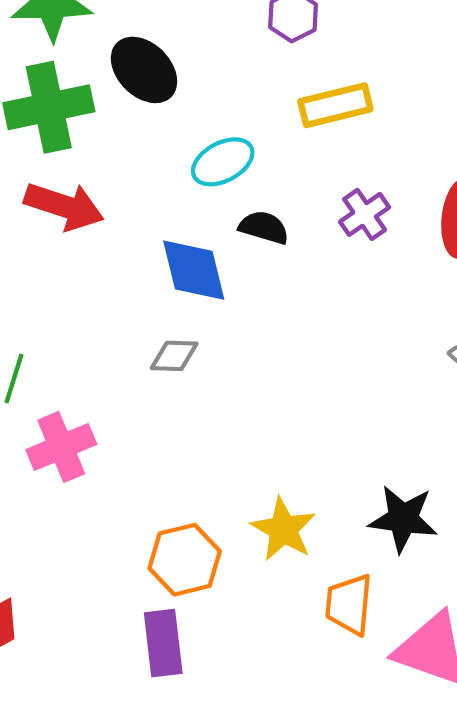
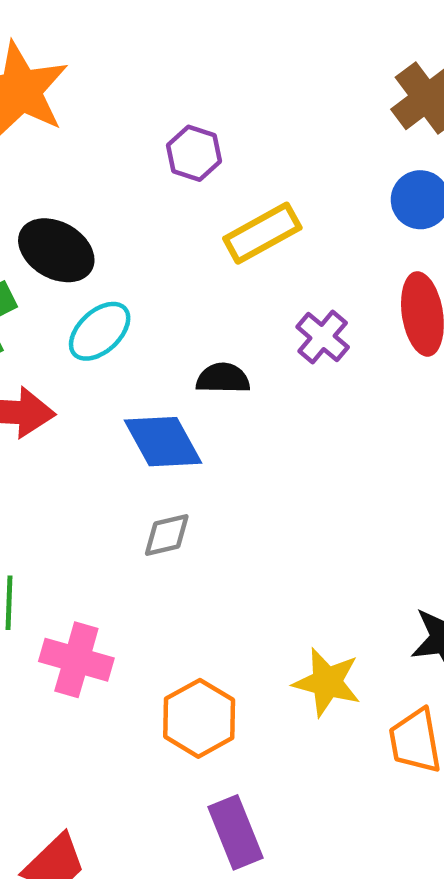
cyan ellipse: (223, 162) -> (100, 331), moved
pink cross: (61, 447) -> (76, 660), turned -36
orange hexagon: (185, 560) -> (199, 718), moved

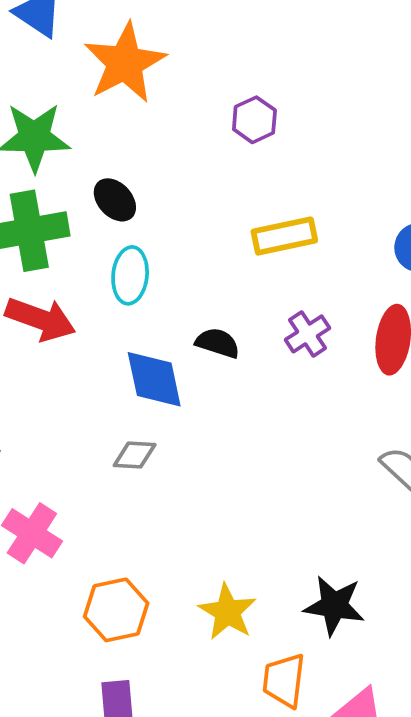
purple hexagon: (194, 153) -> (254, 120), moved
black ellipse: (56, 250) -> (115, 200), size x0.7
cyan ellipse: (100, 331) -> (130, 275), turned -58

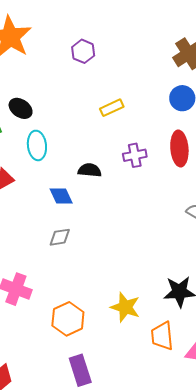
yellow rectangle: (284, 236) -> (112, 108), size x0.7
purple cross: (307, 334) -> (135, 155), turned 35
blue diamond: (154, 379) -> (61, 196), size x0.7

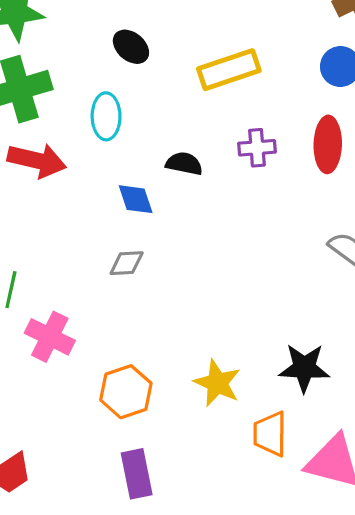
black ellipse: (21, 108) -> (131, 47), moved
yellow rectangle: (112, 108) -> (229, 70), size x1.6

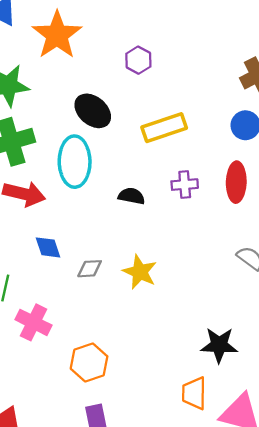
black ellipse: (131, 47) -> (93, 111), size x1.4
cyan ellipse: (106, 116) -> (75, 162), size x1.5
blue diamond: (136, 199) -> (48, 247), moved
yellow star: (217, 383) -> (140, 272), moved

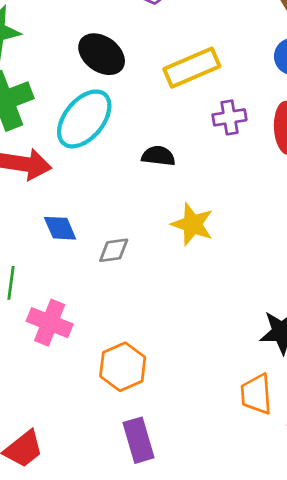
cyan ellipse: (75, 162) -> (84, 119), turned 45
purple cross: (185, 185) -> (229, 117), moved
yellow star: (140, 272) -> (192, 224), moved

